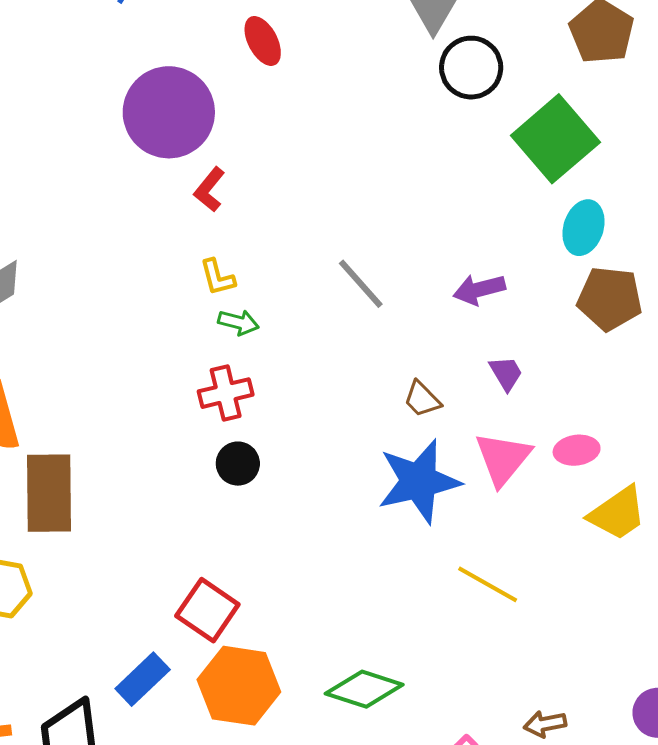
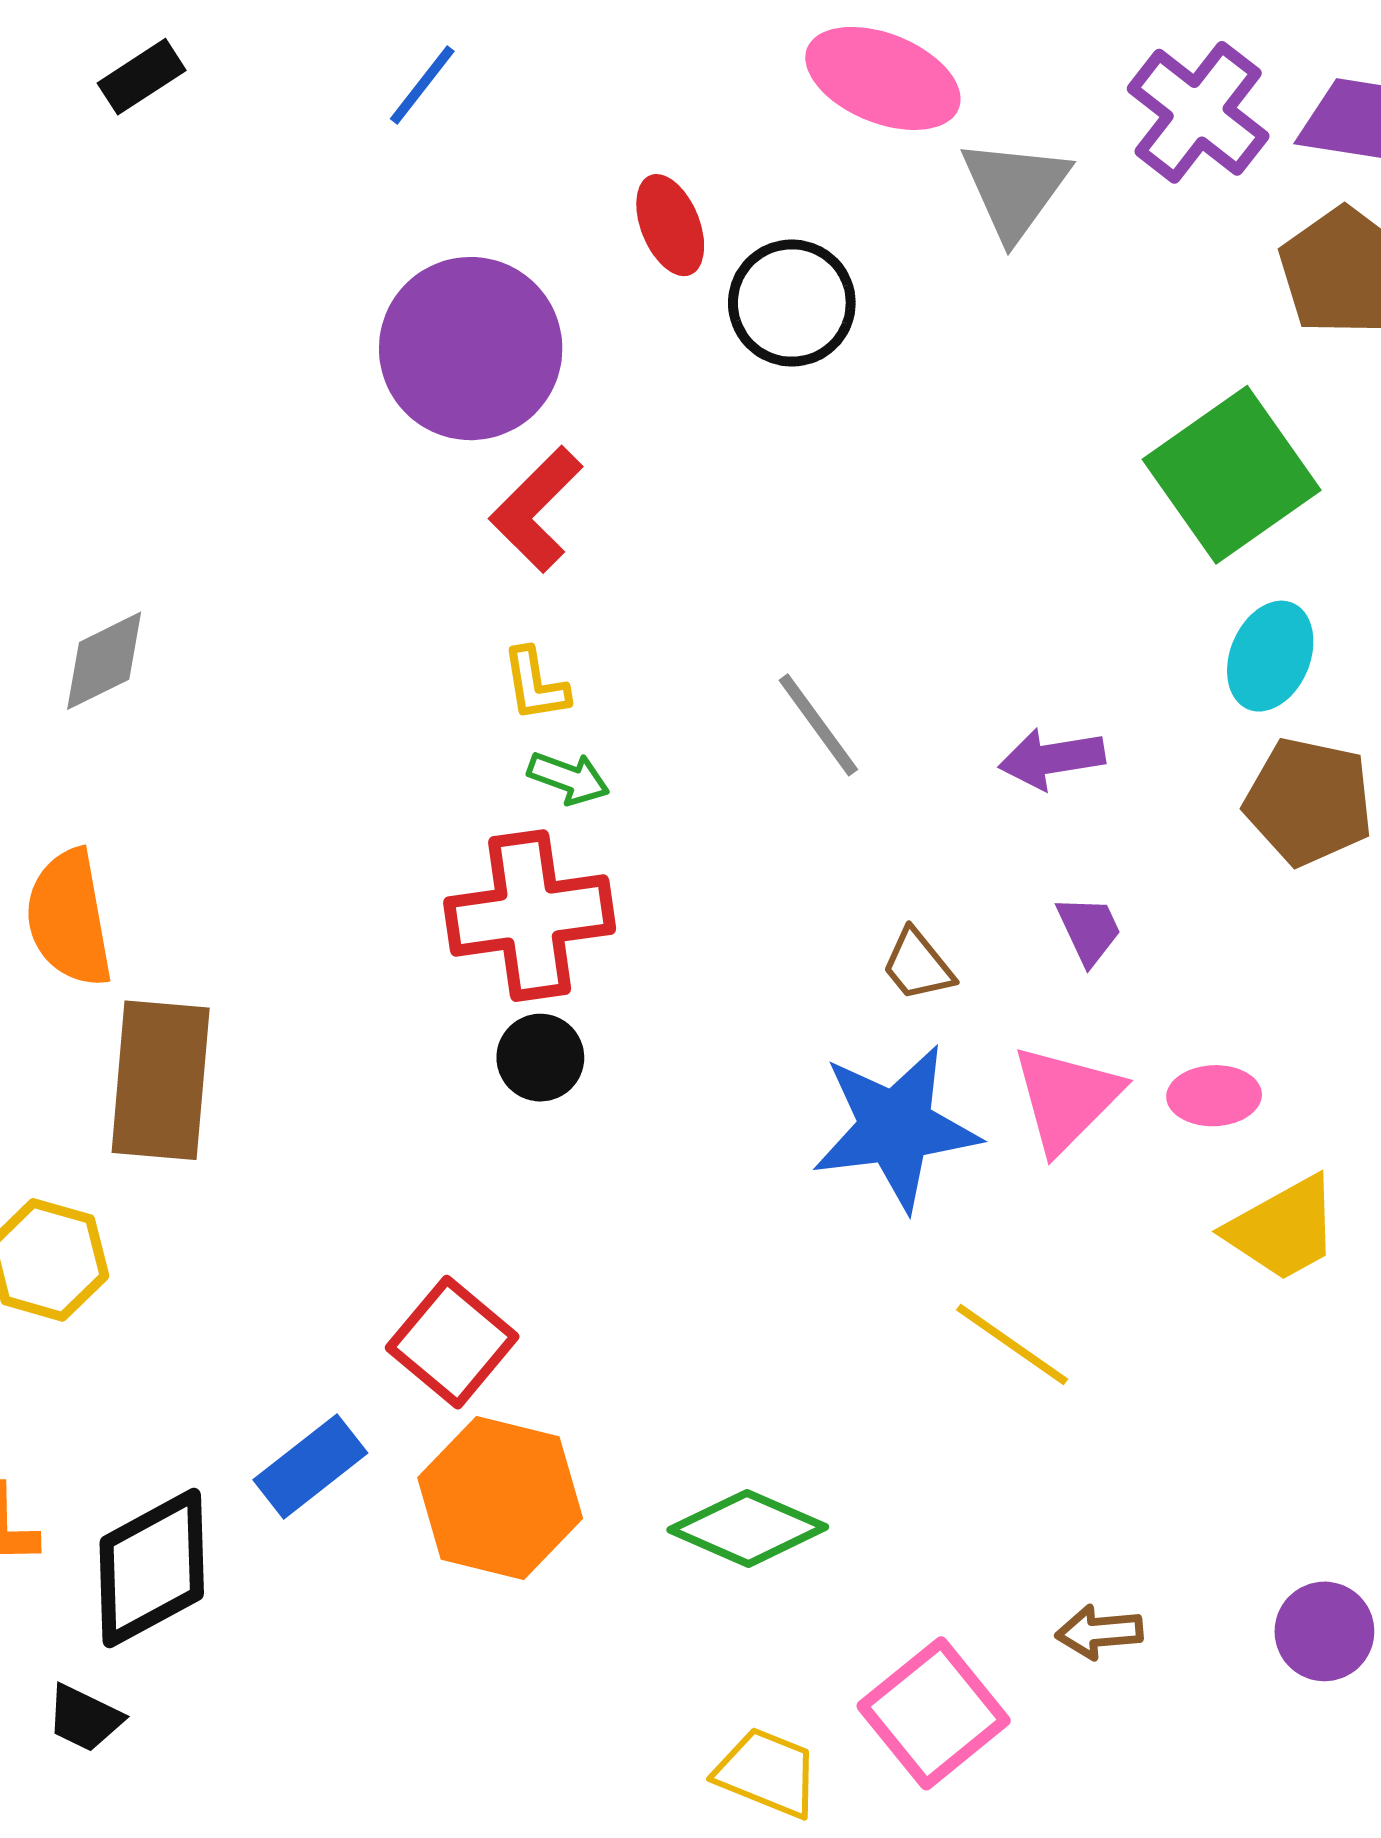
black circle: (471, 68) -> (792, 303), moved
red L-shape: (209, 190) -> (536, 509), size x1.4
red cross: (226, 393) -> (530, 916), size x1.5

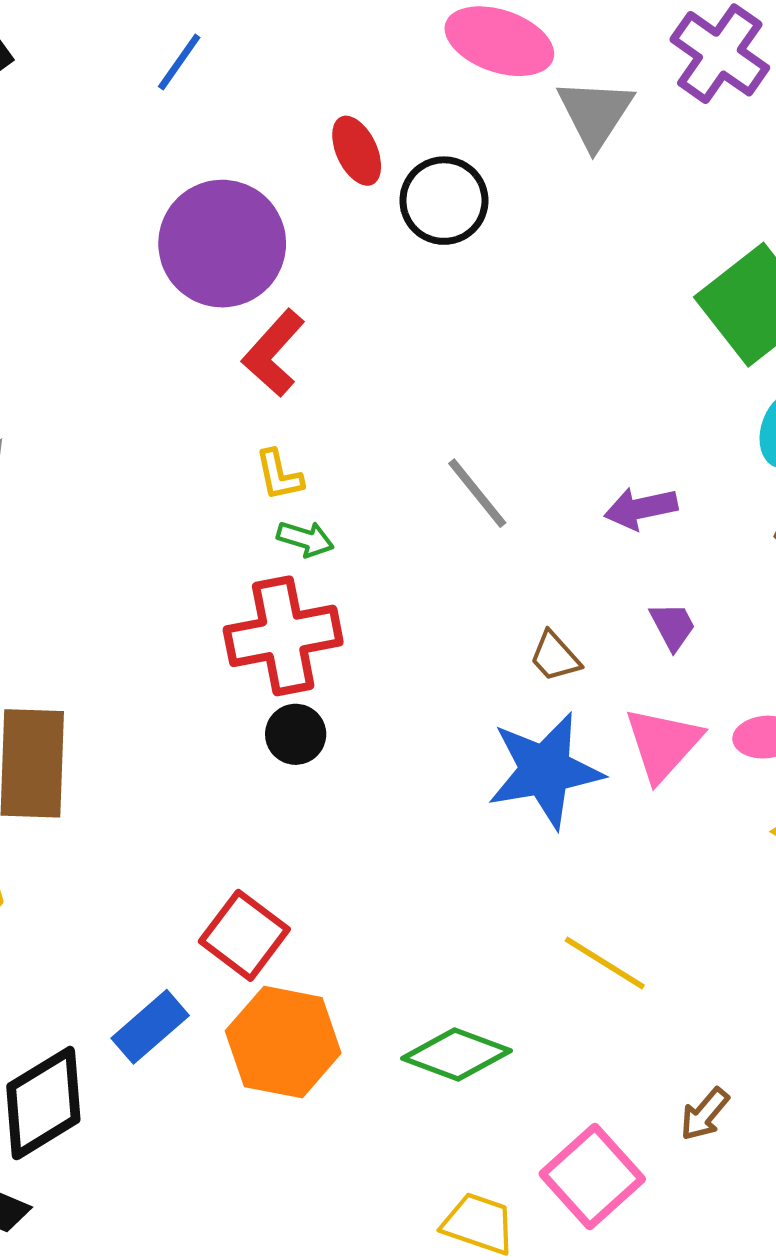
yellow line: (1012, 1345) -> (605, 963), moved
brown arrow: (1099, 1632) -> (705, 1114), turned -42

